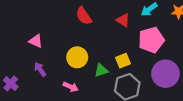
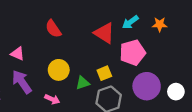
red semicircle: (84, 16) -> (53, 29), moved
red triangle: (123, 20) -> (104, 33), size x1.5
purple arrow: (40, 69) -> (22, 82), size x1.6

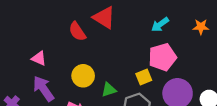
orange star: (160, 24) -> (201, 27), moved
red triangle: (104, 33) -> (104, 17), moved
yellow square: (104, 73) -> (144, 77), moved

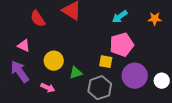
red semicircle: (77, 31) -> (38, 19), moved
pink triangle: (39, 58) -> (24, 46), moved
yellow square: (144, 77) -> (106, 62), turned 32

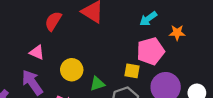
red semicircle: (38, 19) -> (53, 21), turned 66
orange star: (155, 19) -> (177, 33), moved

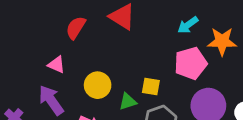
orange star: (177, 33) -> (222, 41), size x1.5
yellow square: (132, 71) -> (151, 86), moved

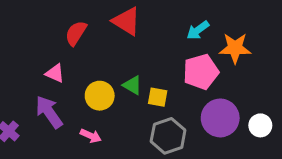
green triangle: (128, 102) -> (132, 85), moved, turned 48

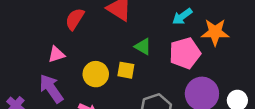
pink triangle: (55, 73) -> (56, 54), turned -42
green triangle: (132, 85) -> (143, 47), moved
yellow square: (158, 97) -> (126, 70), moved

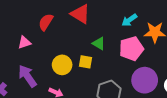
pink triangle: (56, 54) -> (24, 42), moved

